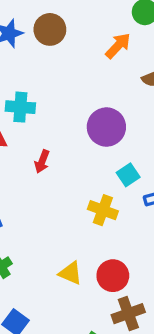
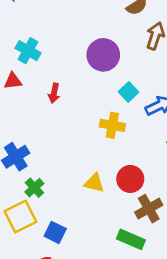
cyan cross: (20, 107) -> (28, 51), turned 35

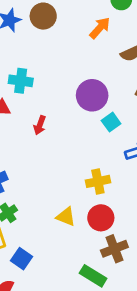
cyan cross: (28, 51) -> (21, 81), turned -30
cyan square: (129, 92) -> (111, 122), moved
yellow cross: (112, 125) -> (98, 181), moved, turned -30

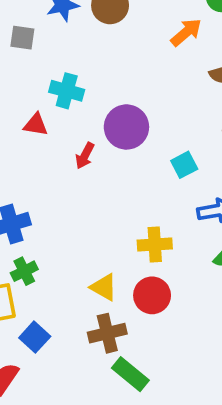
purple circle: (92, 95) -> (126, 127), moved
brown cross: (114, 249) -> (107, 333), moved

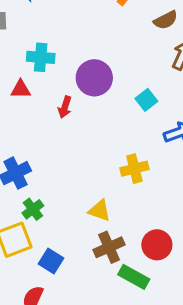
red circle: (152, 295) -> (157, 245), moved

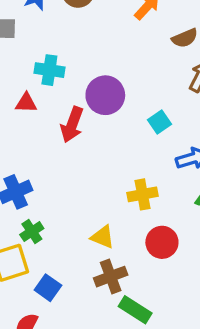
red arrow: (65, 107) -> (72, 125), size x1.5
red circle: (157, 245) -> (162, 242), moved

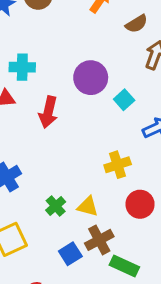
purple circle: (105, 95) -> (91, 78), moved
green cross: (32, 232) -> (56, 206), moved
blue square: (48, 288) -> (70, 254), moved, turned 30

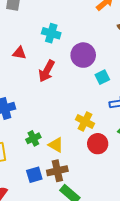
cyan cross: (22, 67) -> (51, 33), moved
yellow cross: (118, 165) -> (85, 122), turned 30
red circle: (140, 204) -> (98, 144), moved

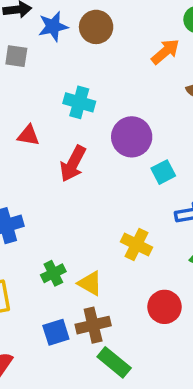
red circle: (98, 144) -> (165, 307), moved

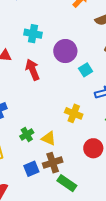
red arrow: (73, 164) -> (33, 70), turned 135

